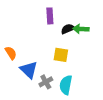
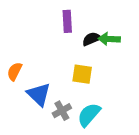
orange semicircle: (11, 53) -> (15, 71), turned -120
cyan semicircle: (66, 85) -> (89, 115), turned 30

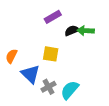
purple rectangle: (67, 21) -> (53, 17), turned 63
yellow square: (82, 74) -> (51, 54), moved

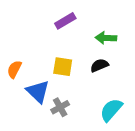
black semicircle: (72, 31) -> (99, 65), moved
cyan semicircle: (70, 90) -> (111, 110), moved

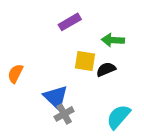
yellow square: (63, 67) -> (85, 61), moved
blue triangle: (38, 92) -> (56, 97), moved

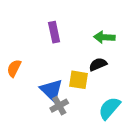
purple rectangle: (70, 22) -> (54, 32), moved, turned -72
yellow square: (85, 61) -> (79, 80), moved

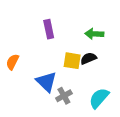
yellow square: (79, 80) -> (72, 61), moved
gray cross: (59, 106) -> (64, 96), moved

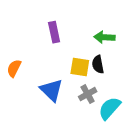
black semicircle: (88, 58) -> (98, 64), turned -77
gray cross: (64, 96) -> (88, 94), moved

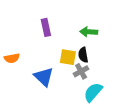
orange semicircle: (14, 68) -> (12, 58), turned -128
gray cross: (88, 94) -> (81, 71), moved

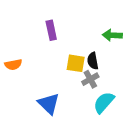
green arrow: (89, 32) -> (112, 35), moved
blue triangle: (44, 77) -> (49, 104), moved

